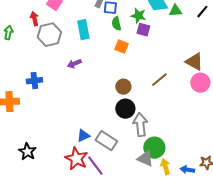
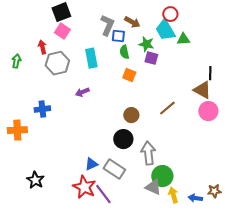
black line: (202, 12) -> (210, 73), moved, turned -40
black circle: (125, 109) -> (123, 139), moved

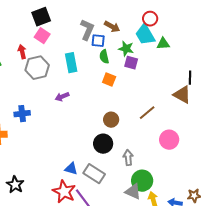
pink circle: (208, 111) -> (169, 140), moved
gray arrow: (148, 153) -> (128, 158), size x0.7
blue triangle: (91, 164) -> (71, 169), turned 40

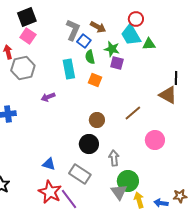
blue square: (98, 41) -> (84, 41), turned 32
cyan rectangle: (71, 63) -> (69, 69), moved
blue triangle: (71, 169) -> (49, 164), moved
gray triangle: (133, 192) -> (119, 192), turned 30

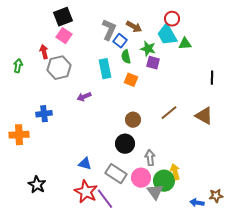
brown triangle: (168, 95) -> (204, 116), moved
pink circle: (155, 140) -> (141, 178), moved
yellow arrow: (139, 200) -> (175, 172), moved

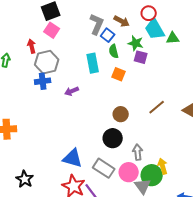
red circle: (172, 19) -> (149, 13), moved
blue cross: (44, 114) -> (43, 81), moved
blue triangle: (85, 164) -> (73, 158), size x1.5

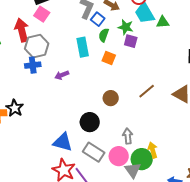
red arrow: (32, 46) -> (22, 30), size x1.6
green semicircle: (114, 51) -> (104, 35), turned 32
black circle: (113, 138) -> (90, 122), moved
black star: (25, 179) -> (15, 108), moved

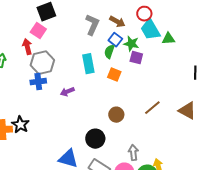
pink square: (42, 14) -> (38, 31), moved
blue square: (98, 19) -> (115, 40), moved
red arrow: (22, 30) -> (27, 47), size x0.7

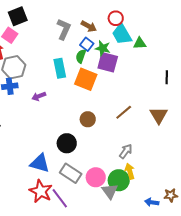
purple square: (136, 58) -> (108, 62), size x1.5
orange square: (114, 75) -> (86, 79), size x1.6
brown triangle: (187, 111) -> (159, 115), turned 30
gray arrow: (133, 153) -> (126, 151), moved, turned 42

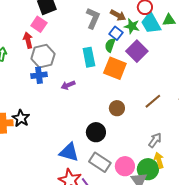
green triangle: (140, 43) -> (169, 20), moved
green star: (103, 48) -> (132, 26), moved
purple square: (108, 62) -> (137, 51), turned 30

